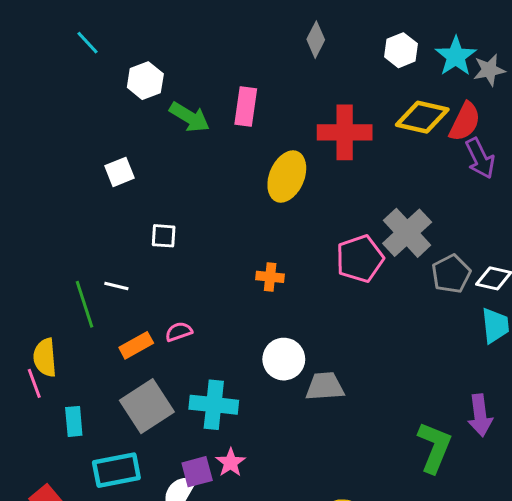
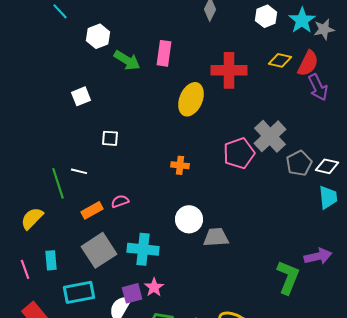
yellow diamond: (422, 117) -> (280, 60), size x0.7
yellow semicircle: (45, 358) -> (32, 218), turned 50
pink line: (34, 383) -> (25, 269), moved
purple arrow: (480, 415) -> (318, 256), turned -96

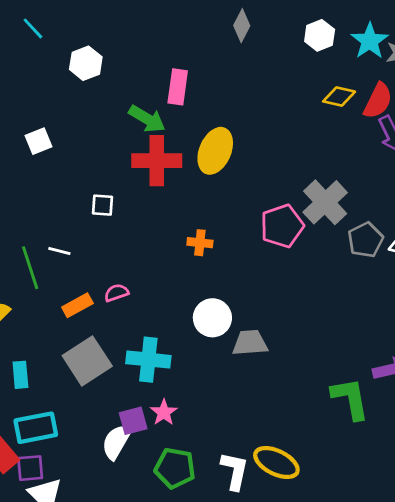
green arrow: (127, 60) -> (147, 119), moved
red cross: (229, 70) -> (157, 161), moved
white square: (81, 96) -> (39, 141), moved
green L-shape: (288, 277) -> (350, 398), turned -32
cyan rectangle: (79, 292) -> (36, 428), moved

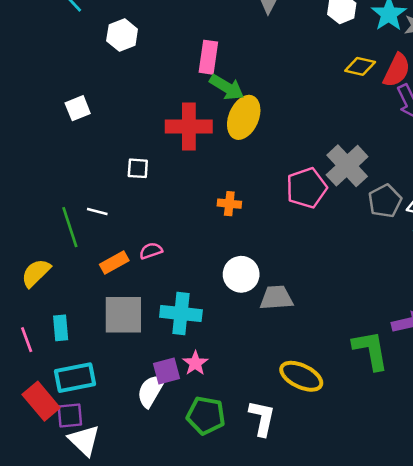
green arrow: (147, 119) -> (227, 87), moved
gray square: (87, 361) -> (123, 315), turned 33
yellow ellipse: (276, 462) -> (301, 376), moved

